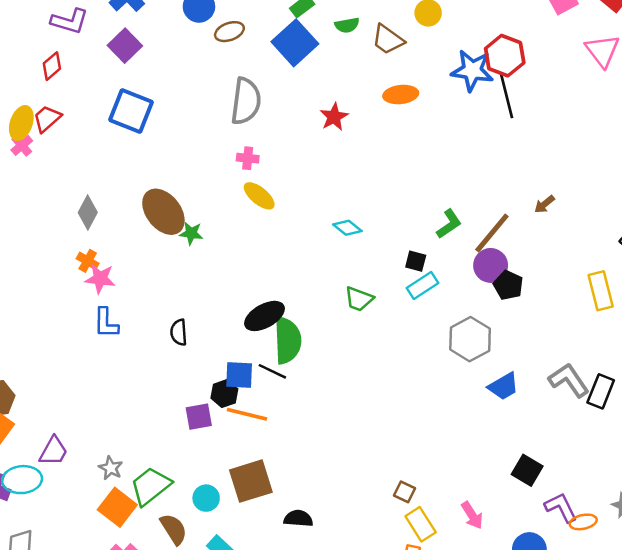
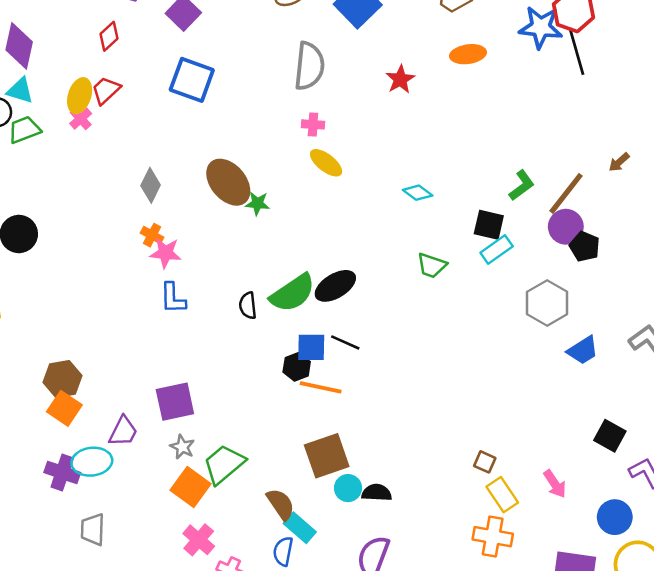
black square: (416, 261) -> (489, 225), size x1.4
green semicircle: (287, 340) -> (293, 293), moved, turned 60
purple square: (199, 417) -> (175, 402), moved, size x1.4
cyan circle: (206, 498) -> (348, 488), moved
brown semicircle: (174, 529) -> (281, 504), moved

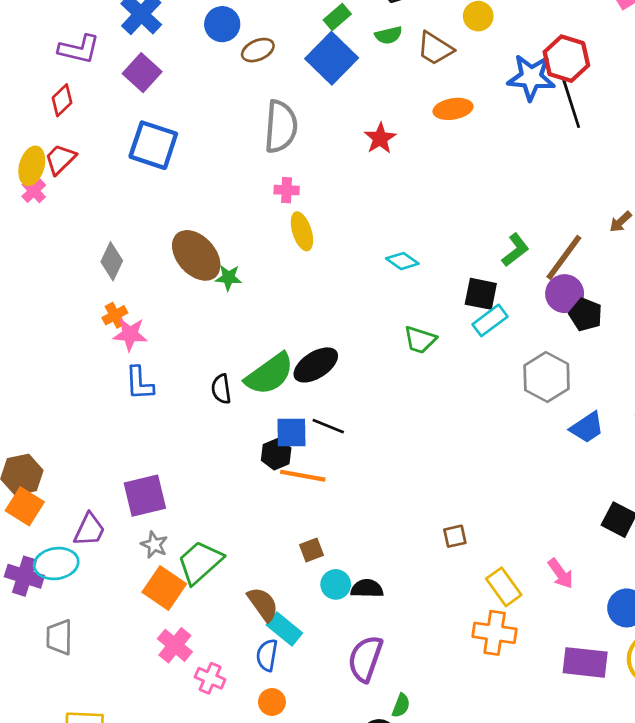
yellow ellipse: (326, 163) -> (302, 231), turned 36
orange cross: (152, 235) -> (115, 315), turned 35
brown square: (327, 456) -> (311, 550), size x0.5
brown square: (485, 462) -> (455, 536), moved, turned -35

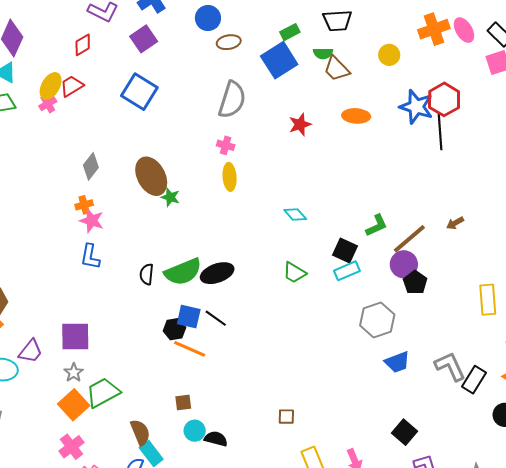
brown trapezoid: (435, 48) -> (337, 69), moved

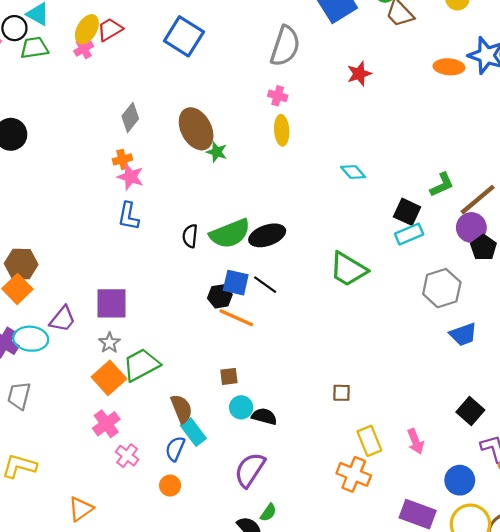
orange ellipse: (356, 116) -> (449, 67), moved
green trapezoid: (295, 273) -> (348, 269), moved, size x1.5

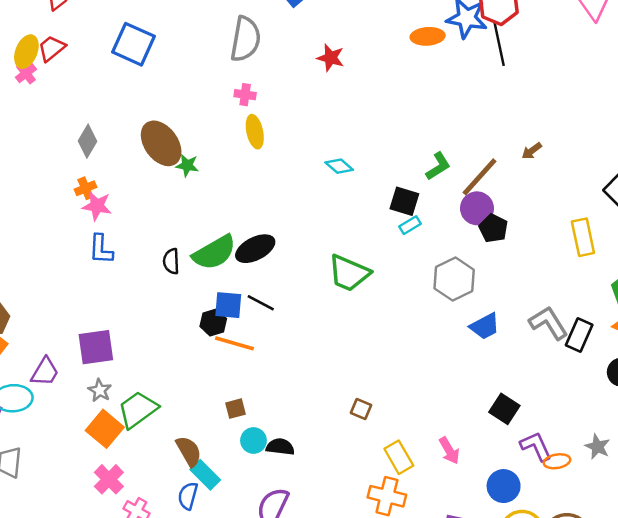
red star: (359, 74) -> (331, 58), turned -30
cyan rectangle: (409, 234) -> (410, 225), size x0.7
brown square: (342, 393) -> (361, 409), turned 30

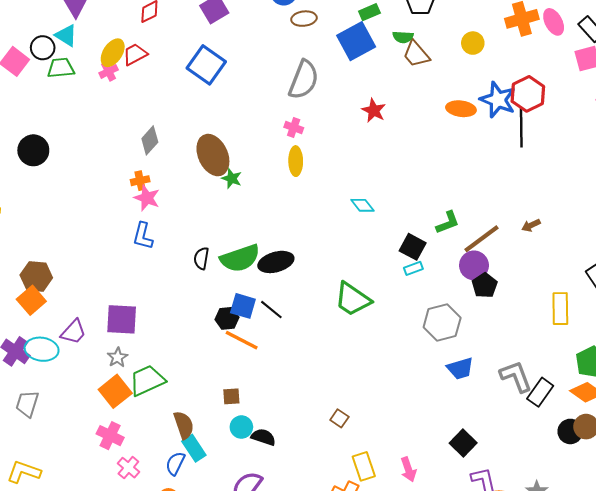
pink cross: (109, 479) -> (110, 436), turned -30

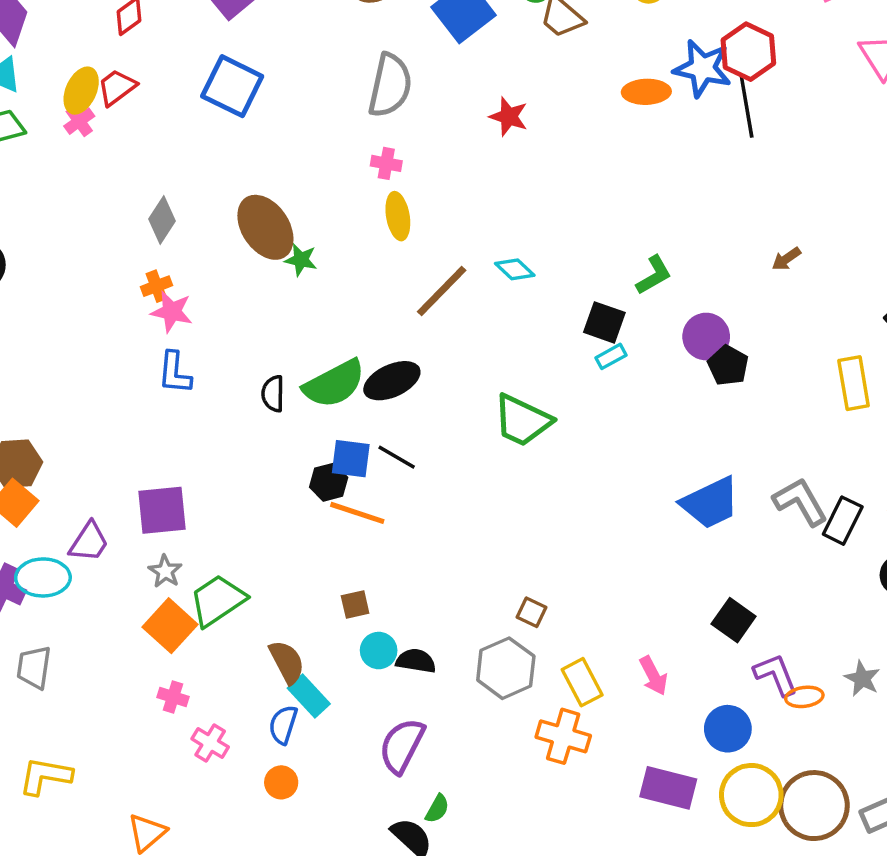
brown line: (482, 239) -> (442, 291), moved
gray hexagon: (442, 322) -> (506, 668), moved
blue trapezoid: (460, 368) -> (710, 503), size x1.4
pink cross: (110, 436) -> (173, 697), size x0.7

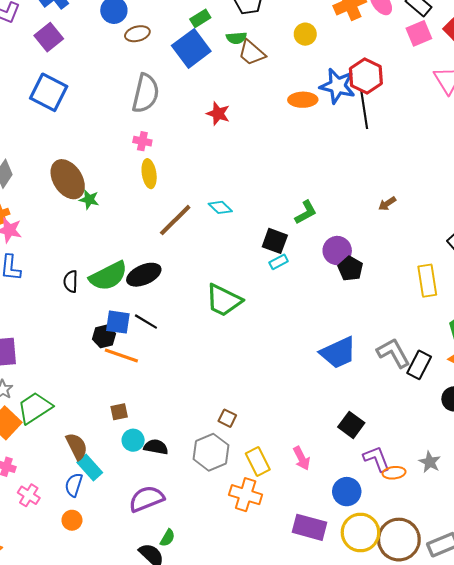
purple semicircle: (402, 746) -> (146, 499), turned 40

